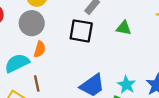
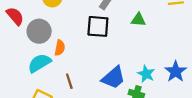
gray circle: (32, 23) -> (39, 31), moved
brown line: (37, 83) -> (69, 81), moved

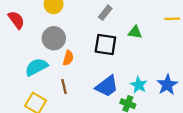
black square: (98, 26) -> (105, 44), moved
gray circle: (39, 31) -> (54, 38), moved
orange semicircle: (60, 48) -> (68, 58), moved

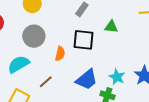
orange semicircle: (68, 58) -> (60, 54), moved
brown line: (64, 87) -> (46, 82), turned 64

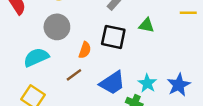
brown line: (46, 82) -> (74, 75), moved

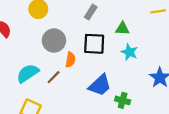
gray circle: (57, 27) -> (54, 41), moved
brown line: (74, 75) -> (54, 77), moved
cyan star: (147, 83) -> (129, 52), moved

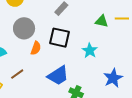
green triangle: (122, 29) -> (102, 21), moved
brown line: (54, 77) -> (17, 74), moved

